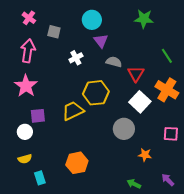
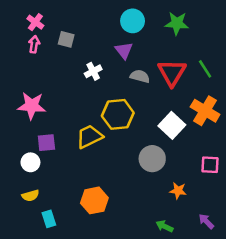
cyan circle: (92, 20) -> (133, 21), moved
pink arrow: (28, 51) -> (34, 44), moved, size x0.6
red triangle: (136, 74) -> (172, 73), moved, size x1.4
pink star: (26, 86) -> (32, 106), turned -30

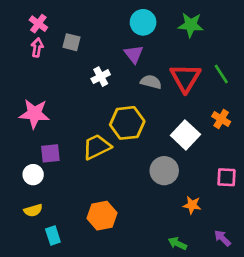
orange cross: (205, 111) -> (221, 119), size x0.6

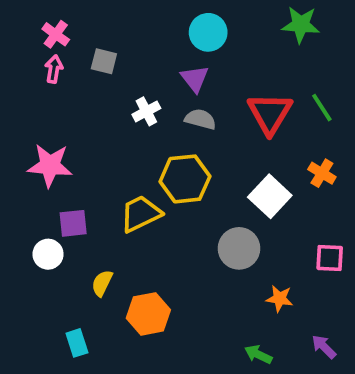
green star: (191, 25) -> (301, 25), moved
gray semicircle: (151, 82) -> (200, 119), moved
yellow semicircle: (33, 210) -> (102, 283), moved, turned 132

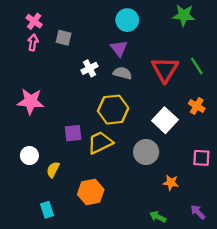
yellow trapezoid: (141, 214) -> (100, 143), moved
purple square: (73, 223) -> (73, 133), moved
yellow semicircle: (102, 283) -> (53, 170), moved

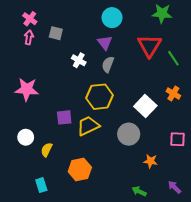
white cross: (90, 68) -> (79, 60), turned -32
red triangle: (165, 70) -> (149, 46), moved
gray semicircle: (122, 73) -> (108, 64), turned -84

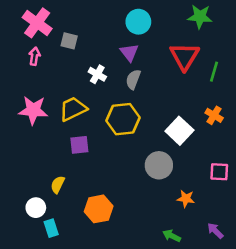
pink cross: (30, 19) -> (37, 23), size x1.6
pink arrow: (29, 37) -> (35, 56), moved
green line: (173, 58) -> (214, 72), turned 49
yellow trapezoid: (88, 126) -> (73, 109), moved
white circle: (26, 137) -> (36, 208), moved

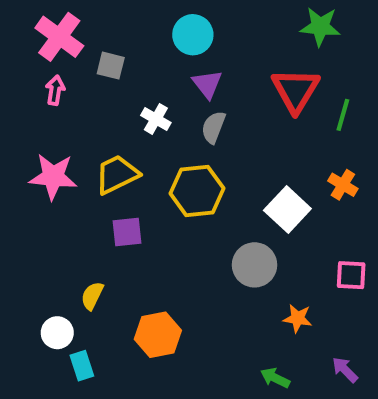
cyan circle: (138, 22) -> (193, 35), moved

